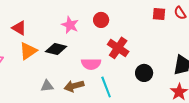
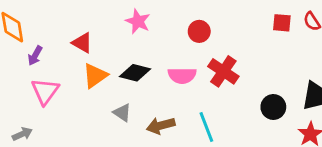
pink star: (70, 25) -> (138, 21), moved
pink semicircle: (91, 64) -> (182, 76), moved
black circle: (144, 73) -> (273, 107), moved
gray triangle: (47, 86) -> (122, 113), moved, turned 40

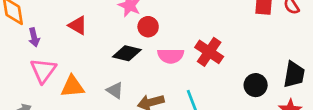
red circle: (199, 31) -> (148, 27), moved
purple arrow: (35, 56) -> (34, 37), turned -42
orange triangle: (95, 76) -> (72, 86), moved, turned 30

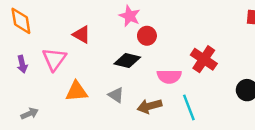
purple arrow: (34, 37) -> (22, 64), moved
pink semicircle: (171, 56) -> (169, 77), moved
pink triangle: (43, 70) -> (54, 59), moved

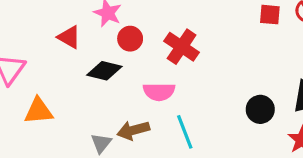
red triangle: (81, 35) -> (69, 37), moved
red cross: (204, 59) -> (182, 47), moved
gray triangle: (116, 95) -> (101, 143), moved, turned 35

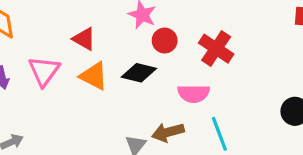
red triangle: (69, 37) -> (84, 39), moved
orange triangle: (39, 111) -> (94, 76), moved, turned 32

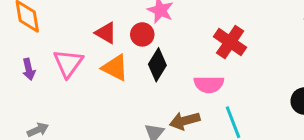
red circle: (165, 41) -> (142, 34), moved
black diamond: (139, 73) -> (157, 65), turned -72

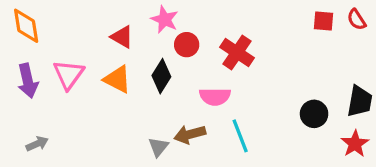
red triangle: (106, 33) -> (122, 37), moved
red circle: (142, 34) -> (187, 45), moved
purple arrow: (29, 69) -> (28, 81), size x1.5

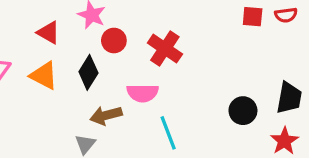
red semicircle: (357, 19) -> (286, 15), turned -65
brown arrow: (190, 134) -> (106, 115), moved

